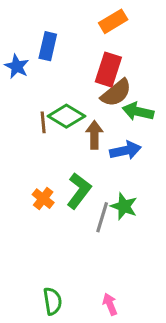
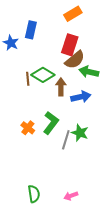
pink arrow: (110, 304) -> (71, 196), turned -88

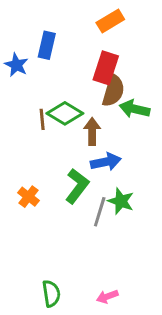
brown semicircle: (75, 60) -> (113, 91), turned -35
blue arrow: (81, 97) -> (106, 162), moved
orange cross: (28, 128) -> (29, 197), moved

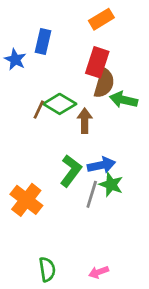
brown line: (42, 119) -> (39, 110), turned 30
blue arrow: (106, 162) -> (101, 165), moved
orange cross: (29, 197) -> (26, 200), moved, size x1.6

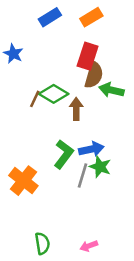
blue rectangle: (43, 41) -> (50, 17), moved, turned 45

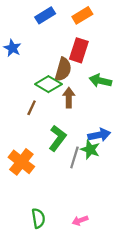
brown semicircle: (94, 75) -> (63, 69), moved
brown line: (35, 99) -> (32, 108), moved
blue arrow: (91, 149) -> (99, 135), moved

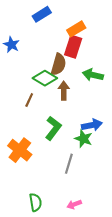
orange rectangle: (82, 15) -> (76, 29), moved
gray line: (74, 157) -> (69, 164), moved

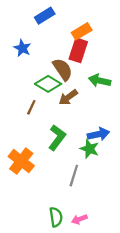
blue star: (11, 45) -> (22, 48), moved
brown semicircle: (58, 64) -> (63, 69), turned -50
brown arrow: (64, 91) -> (68, 97), turned -126
green semicircle: (35, 202) -> (56, 217), moved

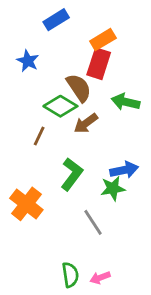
green star: (89, 149) -> (113, 188), turned -30
gray line: (74, 176) -> (93, 222), turned -50

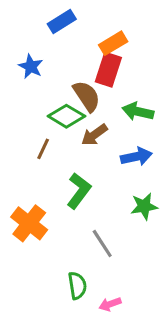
blue arrow: (124, 170) -> (136, 157), moved
green star: (113, 188) -> (144, 206), moved
green semicircle: (70, 275) -> (77, 285), moved

